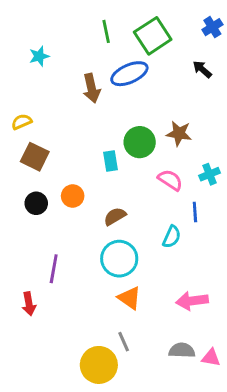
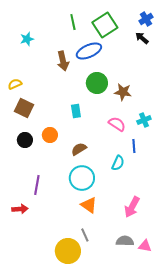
black arrow: (202, 69) -> (142, 38), moved
green circle: (140, 142) -> (97, 83), moved
pink arrow: (192, 301) -> (132, 207), turned -55
red arrow: (29, 304) -> (20, 209), turned -84

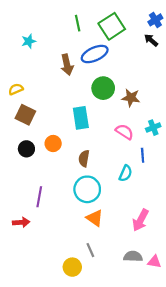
cyan rectangle: (76, 111) -> (81, 118), size x1.5
brown semicircle: (79, 149) -> (84, 158), turned -49
yellow circle: (68, 251) -> (72, 267), size x0.7

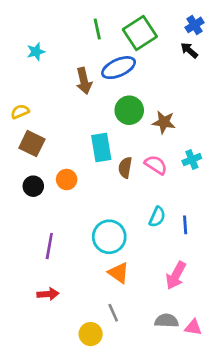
blue line: (143, 155) -> (185, 225), moved
brown semicircle: (84, 158) -> (125, 168), moved
red arrow: (21, 222) -> (48, 294), moved

